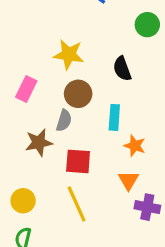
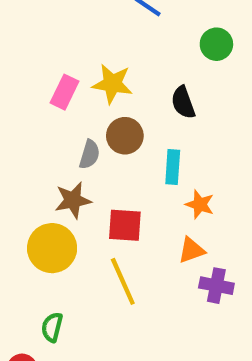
pink rectangle: (26, 89) -> (65, 92), moved
gray semicircle: (64, 121) -> (89, 154), moved
orange triangle: (128, 180) -> (191, 250), turned 40
yellow circle: (23, 201) -> (52, 248), moved, size x1.5

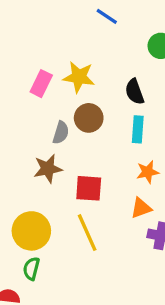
cyan rectangle: (173, 167) -> (138, 129), moved
orange star: (200, 204) -> (148, 172), turned -30
yellow circle: (52, 248) -> (31, 231), moved

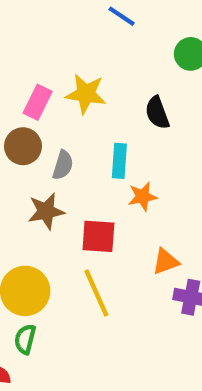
brown circle: (89, 118) -> (23, 146), moved
cyan rectangle: (138, 129) -> (119, 161), moved
orange star: (148, 172) -> (143, 197), moved

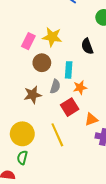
brown circle: (23, 146) -> (42, 63), moved
gray semicircle: (63, 165) -> (55, 86), moved
red square: (98, 236) -> (70, 107), moved, turned -36

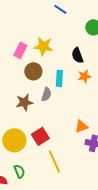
orange star: (80, 87) -> (84, 76), moved
red square: (70, 107) -> (40, 136), moved
yellow line: (57, 135) -> (54, 161), moved
green semicircle: (22, 158) -> (19, 171), moved, turned 144

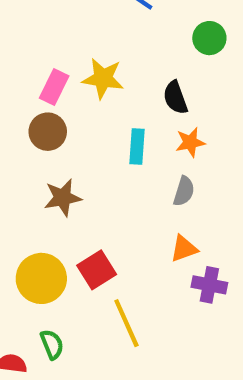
brown circle: (33, 71) -> (48, 132), moved
gray semicircle: (46, 94) -> (184, 191), moved

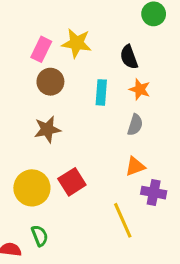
brown circle: (48, 132) -> (50, 82), moved
orange star: (190, 142) -> (140, 89), turned 30
yellow line: (126, 323) -> (123, 220), moved

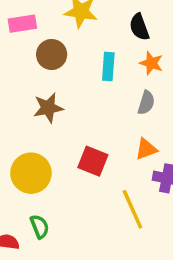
pink rectangle: (41, 49) -> (22, 24), moved, turned 55
red square: (72, 182) -> (93, 161), moved, turned -36

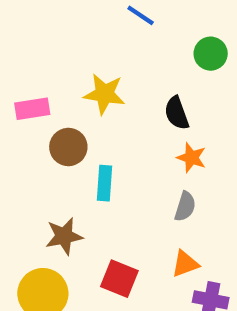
cyan rectangle: (108, 67) -> (104, 183), moved
brown star: (48, 108) -> (64, 236), moved

